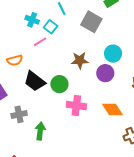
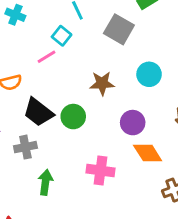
cyan cross: (32, 20) -> (15, 15), moved
purple circle: (105, 73) -> (133, 123), moved
pink cross: (76, 106) -> (101, 171), moved
gray cross: (19, 114) -> (25, 147), moved

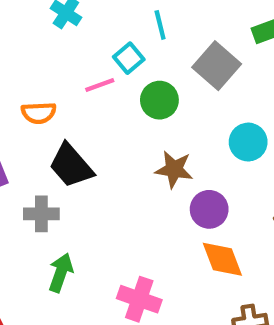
brown star: (102, 83) -> (174, 169), moved
green circle: (73, 117) -> (159, 100), moved
pink cross: (101, 171) -> (139, 299), moved

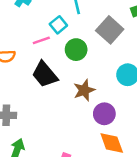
black trapezoid: (71, 166) -> (45, 74), moved
brown star: (174, 169) -> (84, 90), turned -30

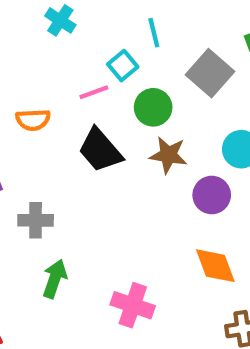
brown star: (84, 90) -> (168, 155), moved, turned 30
purple circle: (104, 114) -> (212, 195), moved

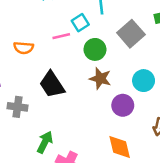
black trapezoid: (100, 150) -> (52, 84), moved
green arrow: (55, 279) -> (45, 142), moved

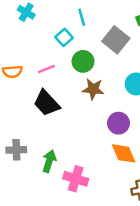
pink line: (61, 36) -> (46, 69), moved
purple circle: (123, 105) -> (118, 123), moved
gray cross: (17, 107) -> (16, 150), moved

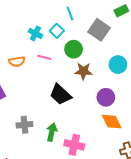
cyan cross: (26, 12) -> (35, 33), moved
pink line: (46, 69) -> (44, 57), turned 40
black trapezoid: (47, 103) -> (60, 94), moved

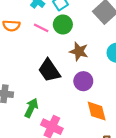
green circle: (74, 49) -> (63, 25), moved
purple circle: (106, 97) -> (83, 81), moved

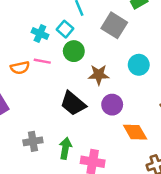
pink line: (41, 28) -> (42, 61), moved

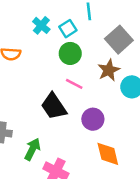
pink line: (42, 61) -> (74, 84), moved
brown star: (99, 75) -> (109, 70), moved, turned 30

